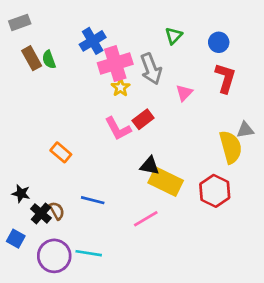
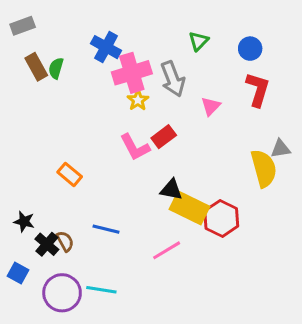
blue cross: (93, 41) -> (106, 47), turned -30
green semicircle: (49, 60) -> (56, 68), turned 36
red hexagon: (215, 191) -> (221, 218), moved

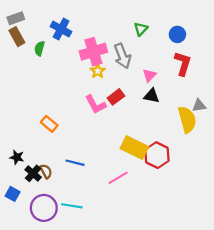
blue cross: (106, 47) -> (61, 29), moved
brown rectangle: (36, 67) -> (17, 37), moved
black triangle: (171, 190) -> (152, 96), moved

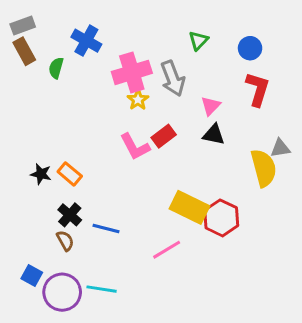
black star: (17, 157) -> (41, 174), moved
black cross: (33, 173) -> (70, 215), moved
blue square: (13, 194) -> (32, 275), moved

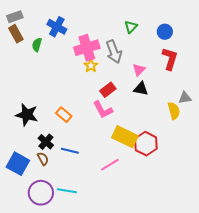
pink L-shape: (135, 147) -> (103, 110), moved
yellow semicircle: (264, 168) -> (174, 111), size x0.7
black star: (41, 174) -> (27, 115), size x1.6
orange rectangle: (70, 174) -> (64, 115), moved
blue square: (32, 275) -> (18, 164), moved, size x1.6

